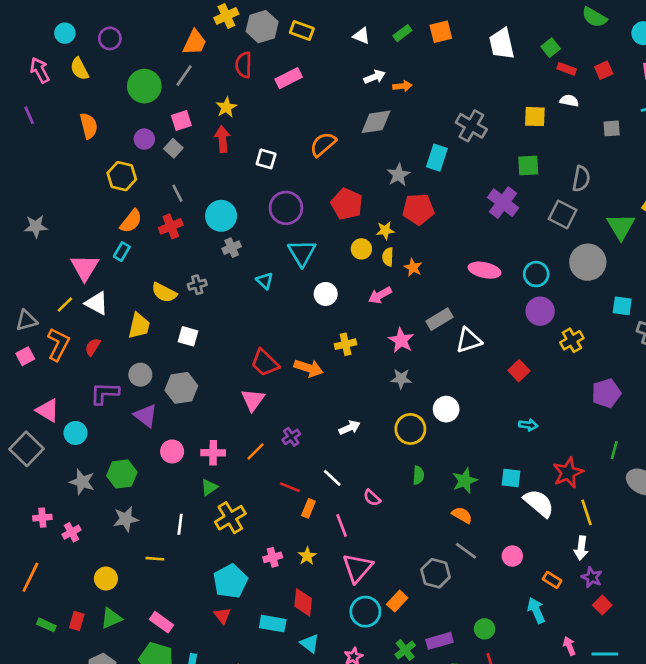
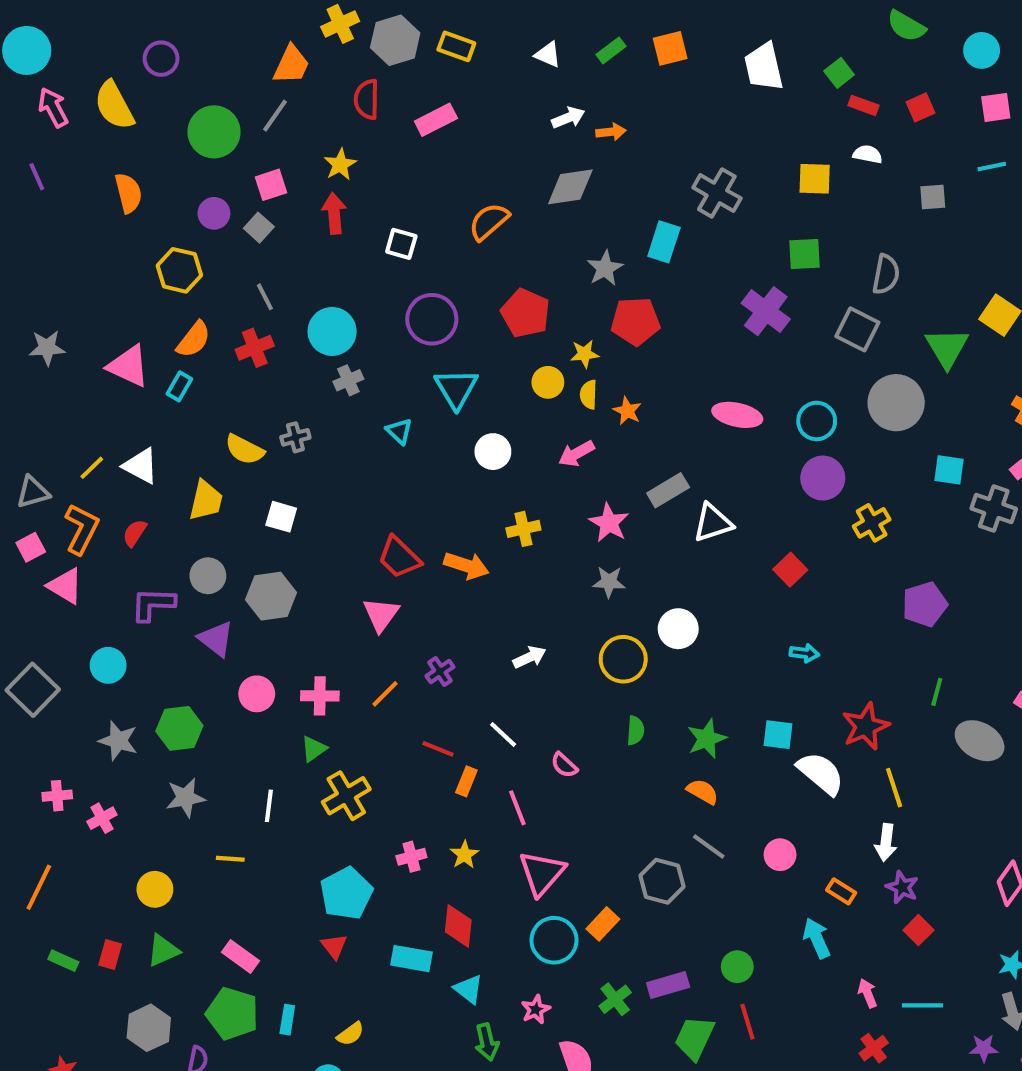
cyan circle: (65, 33) -> (27, 50), moved, size x1.5
yellow semicircle: (79, 69) -> (114, 105), size x1.4
pink triangle: (85, 267) -> (128, 366), moved, turned -36
pink triangle: (48, 410) -> (65, 586), moved

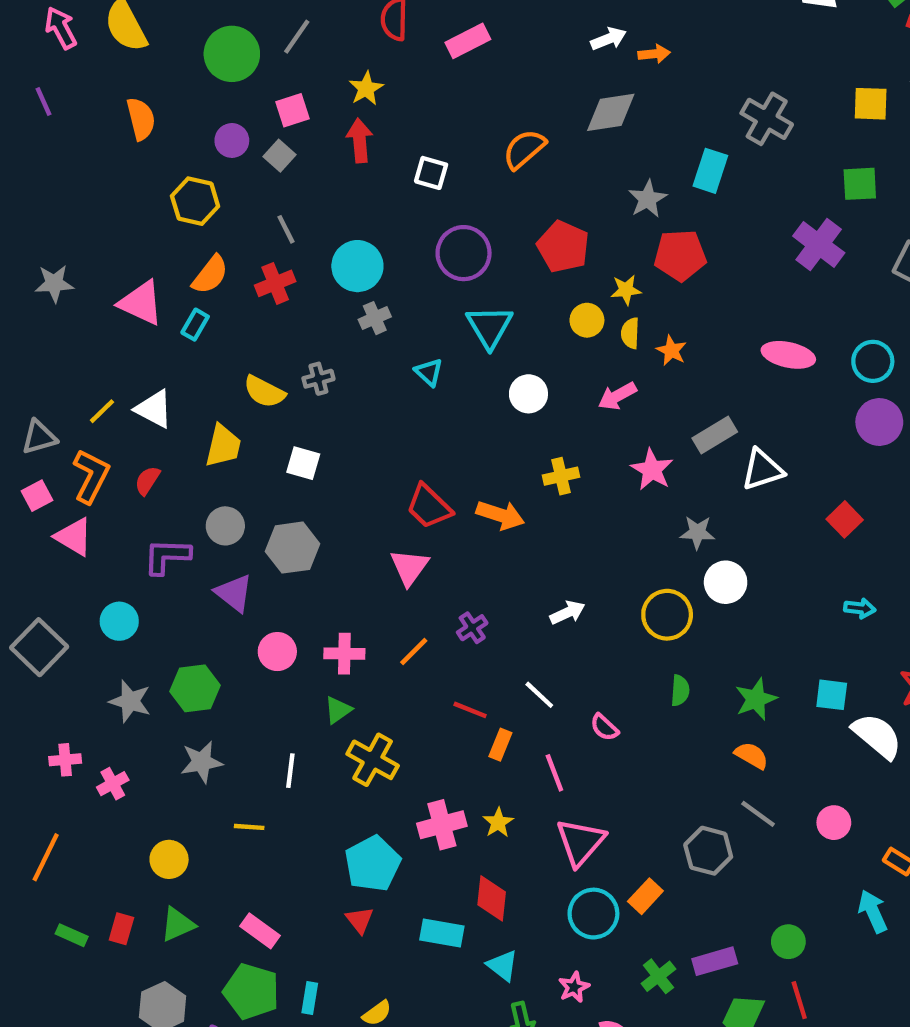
gray star: (609, 582) -> (697, 532), moved
yellow cross: (346, 796) -> (373, 760), turned -30
pink cross: (411, 857) -> (442, 825), size x1.5

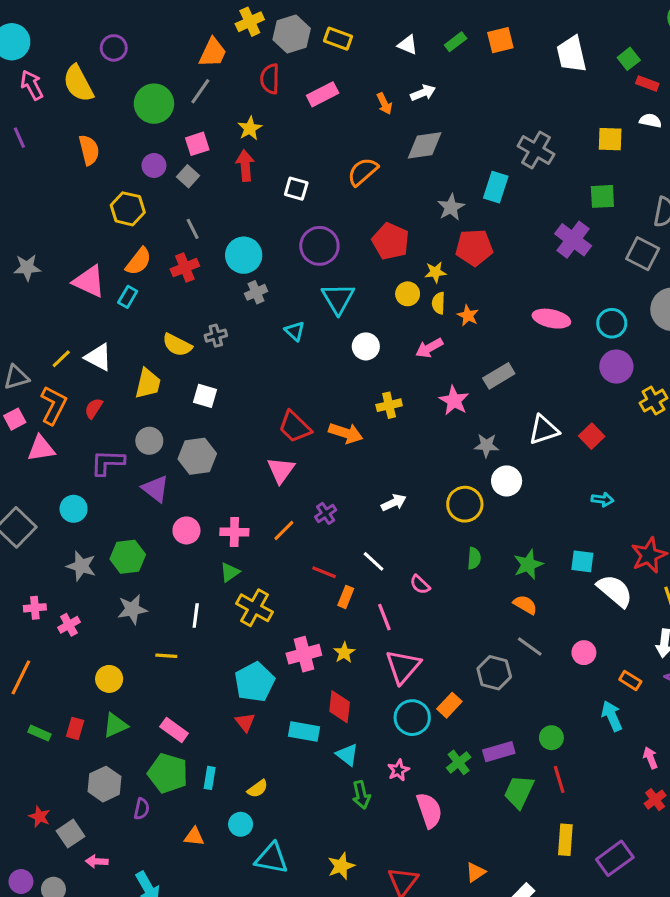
orange arrow: (654, 54) -> (384, 104), moved, turned 70
white triangle: (762, 470) -> (544, 430), moved
pink triangle: (74, 537) -> (41, 448), turned -40

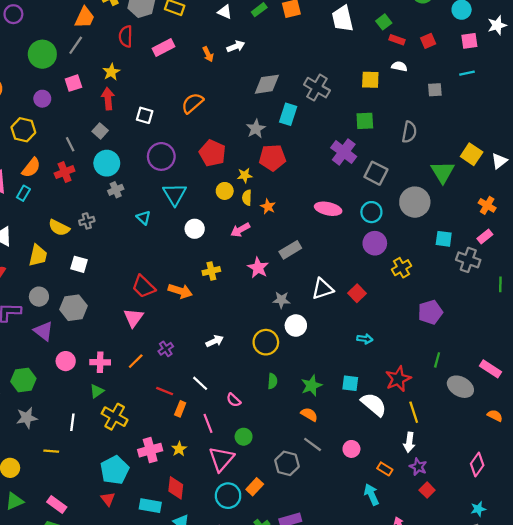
gray diamond: (425, 145) -> (267, 84), moved
gray square: (188, 176) -> (100, 131), moved
gray square: (643, 254) -> (376, 173), moved
green circle: (551, 738) -> (244, 437), moved

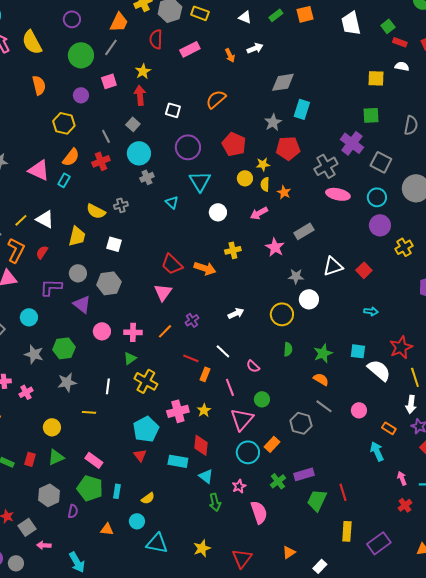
purple circle: (13, 14) -> (72, 19), moved
gray cross: (317, 88) -> (326, 166), moved, turned 30

